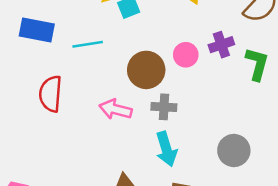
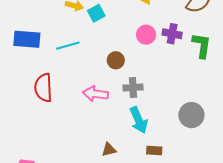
purple cross: (221, 45) -> (172, 34), turned 36
pink circle: (186, 55) -> (146, 35), moved
brown circle: (146, 70) -> (116, 60), size x0.6

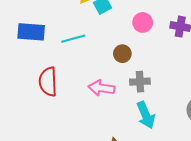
pink circle: (146, 35) -> (143, 22), moved

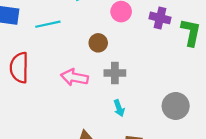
cyan arrow: (146, 115) -> (119, 108), size x0.6

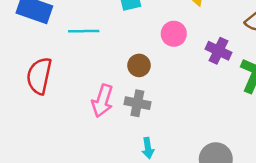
gray cross: (115, 73) -> (137, 103), moved
pink arrow: (74, 77) -> (102, 101), turned -95

